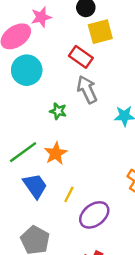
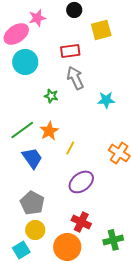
yellow square: (100, 32) -> (101, 30), moved
red rectangle: (81, 57) -> (70, 51), turned -42
yellow line: (69, 194) -> (70, 148), moved

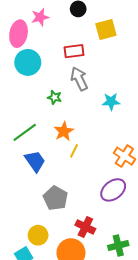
pink ellipse: (16, 34) -> (19, 34), turned -45
orange star: (49, 131) -> (64, 131), moved
purple ellipse: (81, 182) -> (113, 190), moved
gray pentagon: (32, 203) -> (56, 198), moved

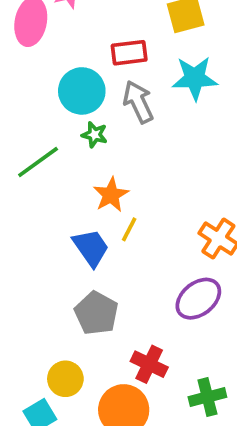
cyan circle: (28, 62) -> (82, 91), moved
cyan star: (111, 102) -> (195, 78), moved, size x1.4
green line: (25, 132) -> (38, 162), moved
blue trapezoid: (35, 161) -> (91, 248), moved

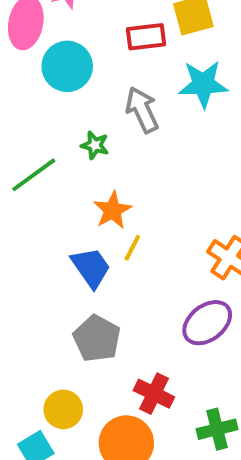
red rectangle: (129, 53) -> (146, 37), moved
cyan circle: (82, 91) -> (67, 66), moved

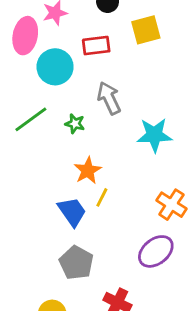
red rectangle: (146, 37) -> (96, 46), moved
cyan star: (203, 84) -> (154, 135), moved
green line: (34, 175) -> (31, 119), moved

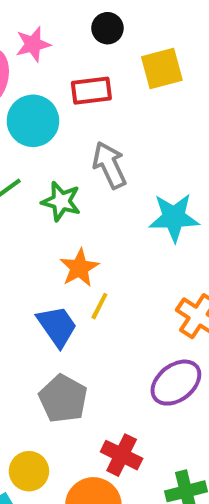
green star: (75, 124) -> (61, 201), size x1.4

